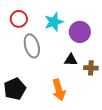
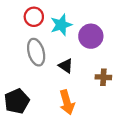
red circle: (19, 19) -> (34, 17), moved
black triangle: (71, 60) -> (66, 66), moved, turned 32

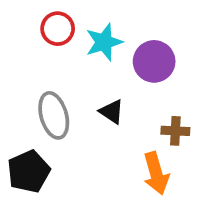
gray ellipse: (36, 52) -> (54, 115), moved
orange arrow: (67, 102) -> (156, 173), moved

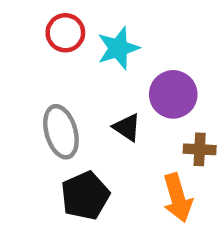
purple circle: (154, 61) -> (173, 94), moved
black pentagon: (29, 171) -> (85, 196), moved

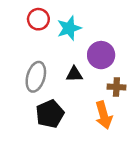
black triangle: (127, 127) -> (74, 74), turned -36
gray ellipse: (61, 132) -> (36, 77), turned 32

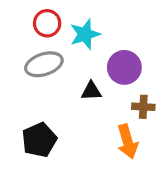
gray ellipse: (36, 77) -> (44, 64), moved, turned 56
black pentagon: (50, 114) -> (39, 140), moved

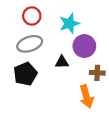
cyan star: (85, 34) -> (69, 23), moved
black pentagon: (39, 140) -> (25, 74), moved

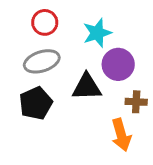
black triangle: (62, 62) -> (87, 87), size x1.5

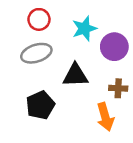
purple circle: (118, 64) -> (114, 47), moved
black pentagon: (36, 103) -> (40, 105), moved

